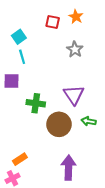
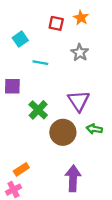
cyan line: (22, 57) -> (40, 63), moved, turned -64
green cross: (36, 103) -> (38, 110), turned 36

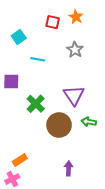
purple arrow: (73, 178) -> (69, 168), size x0.6

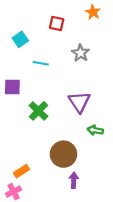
orange star: (76, 17) -> (93, 12), moved
brown circle: (59, 125) -> (63, 154), moved

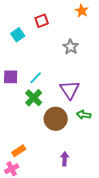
red square: (57, 23) -> (42, 21), moved, turned -32
cyan line: (41, 63) -> (36, 78), moved, turned -56
brown circle: (63, 154) -> (56, 119), moved

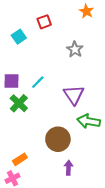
green cross: (34, 98) -> (19, 103), moved
green arrow: (84, 115) -> (89, 121), size x1.5
brown circle: (56, 119) -> (58, 139), moved

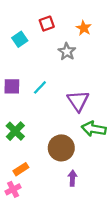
orange star: (86, 11) -> (84, 28), moved
gray star: (75, 49) -> (67, 52), moved
green cross: (19, 103) -> (15, 131), moved

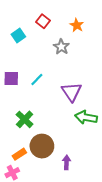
red square: (47, 24) -> (43, 21), turned -32
green cross: (15, 131) -> (25, 119), moved
brown circle: (61, 148) -> (42, 146), moved

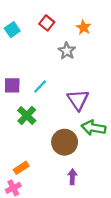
cyan square: (18, 35) -> (12, 30), moved
green cross: (25, 119) -> (27, 115), moved
brown circle: (42, 146) -> (65, 142), moved

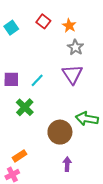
orange star: (84, 27) -> (69, 26), moved
gray star: (67, 51) -> (75, 47), moved
purple triangle: (78, 100) -> (72, 74), moved

